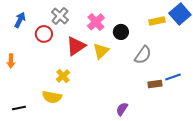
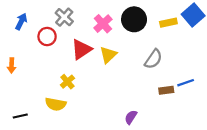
black circle: (121, 32) -> (134, 19), moved, size x1.5

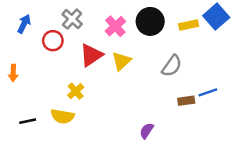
black line: (20, 116) -> (28, 121), moved

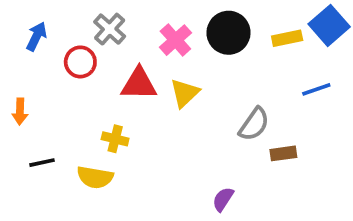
red triangle: (91, 55) -> (139, 84), turned 35
gray semicircle: (172, 66) -> (254, 124), moved
yellow cross: (76, 91) -> (115, 139), turned -35
blue line: (208, 92) -> (316, 89), moved
black line: (28, 121) -> (42, 163), moved

